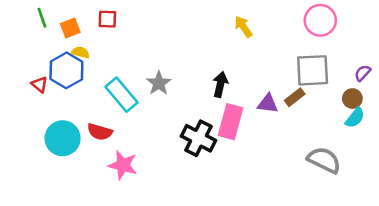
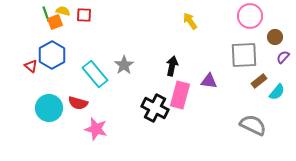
green line: (42, 18) -> (46, 14), moved
yellow semicircle: (81, 52) -> (63, 11), moved
brown rectangle: (295, 97) -> (259, 81), moved
brown circle: (352, 99) -> (275, 37), moved

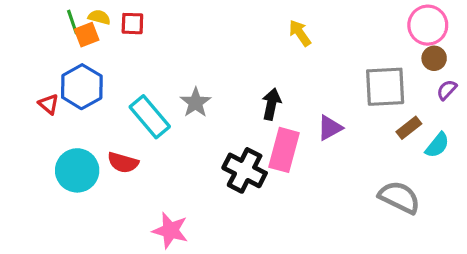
pink circle: (250, 16) -> (428, 25), moved
purple triangle: (209, 81) -> (330, 128), turned -36
pink star: (96, 129) -> (170, 230), moved

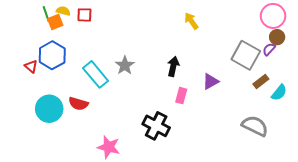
gray square: (385, 87) -> (246, 55), turned 32
purple semicircle: (447, 90) -> (269, 49), moved
pink rectangle: (284, 150) -> (181, 96), size x0.6
black cross: (245, 170) -> (156, 126), moved

